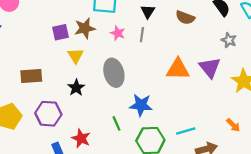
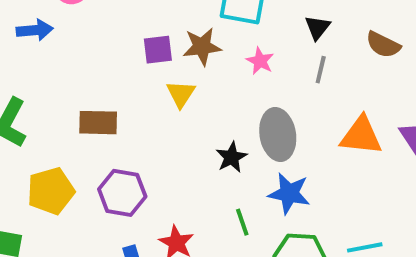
gray line: (142, 35) -> (321, 70), moved
gray ellipse: (114, 73) -> (278, 134), moved
black star: (76, 88) -> (232, 157), moved

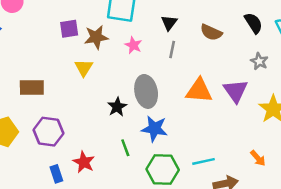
purple square: (158, 50) -> (69, 29), moved

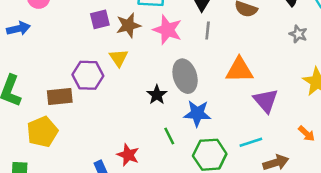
pink star: (133, 45) -> (167, 30), size x1.6
brown rectangle: (32, 87) -> (60, 96), moved
purple triangle: (235, 91) -> (266, 101), moved
purple hexagon: (48, 132) -> (88, 75), moved

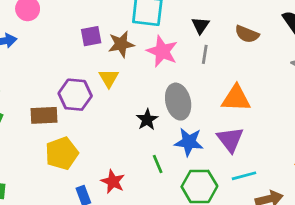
purple triangle: (266, 101) -> (230, 139), moved
yellow pentagon: (42, 132) -> (62, 153), moved

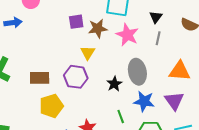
purple hexagon: (75, 95) -> (76, 77), moved

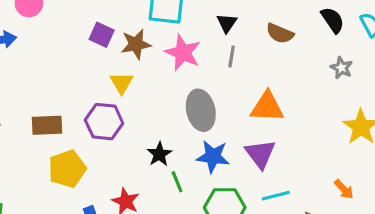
purple square: (76, 22) -> (102, 35), turned 35
black star: (114, 84) -> (159, 154), moved

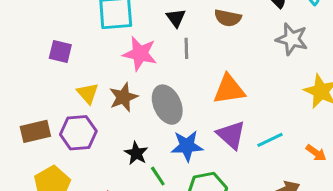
brown star: (136, 44) -> (123, 97), moved
gray star: (341, 68) -> (292, 39), size x1.5
brown rectangle: (47, 125) -> (35, 131), moved
cyan line: (276, 196) -> (270, 140), moved

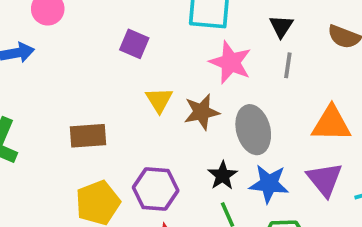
purple hexagon: (78, 133) -> (156, 189), moved
black star: (136, 153) -> (223, 175), moved

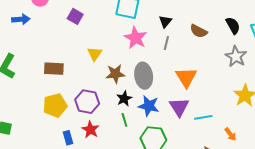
purple square: (134, 44) -> (75, 16), moved
brown star: (202, 112) -> (115, 74), moved
orange triangle: (331, 124) -> (186, 77), turned 50

